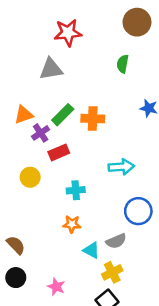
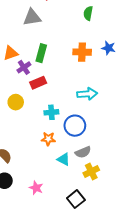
green rectangle: (63, 115) -> (41, 53), turned -30
orange cross: (93, 119) -> (82, 52), moved
blue circle: (138, 211) -> (75, 126), moved
yellow cross: (112, 272) -> (91, 172), moved

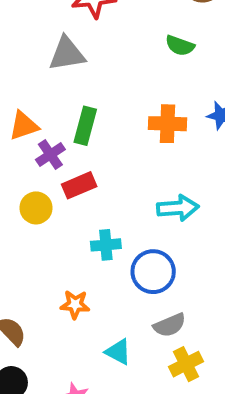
green semicircle: (88, 13) -> (180, 46), turned -80
yellow circle: (16, 102) -> (36, 208), moved
orange star: (48, 139) -> (75, 305), moved
cyan triangle: (64, 159) -> (118, 352), moved

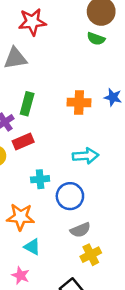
green semicircle: (180, 46) -> (96, 39), moved
orange star: (75, 305) -> (21, 217), size x1.5
cyan triangle: (118, 352) -> (32, 247), moved

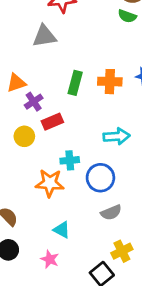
green rectangle: (27, 104) -> (75, 83), moved
orange star: (21, 217) -> (50, 183), moved
yellow cross: (91, 255) -> (122, 251), moved

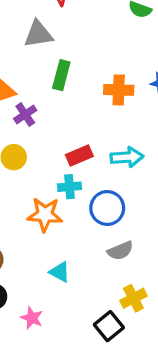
green rectangle: (75, 83) -> (61, 75), moved
red rectangle: (52, 122) -> (79, 156), moved
pink star: (50, 259) -> (32, 318), moved

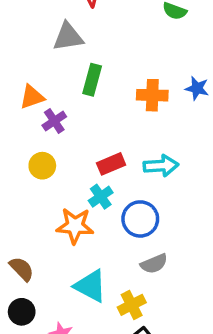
cyan cross: (69, 187) -> (101, 197), turned -30
cyan triangle: (60, 272) -> (90, 286), size x1.5
yellow cross: (133, 298) -> (132, 305), moved

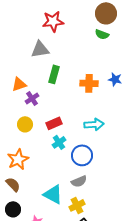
red rectangle: (111, 164) -> (54, 123), moved
orange star: (75, 226) -> (18, 159), moved, turned -30
gray semicircle: (154, 264) -> (79, 181), moved

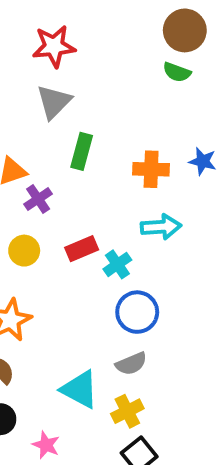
red star: (53, 21) -> (54, 46), moved
gray triangle: (40, 49) -> (54, 102), turned -36
cyan arrow: (94, 124) -> (161, 227), moved
cyan cross: (59, 142) -> (117, 264), moved

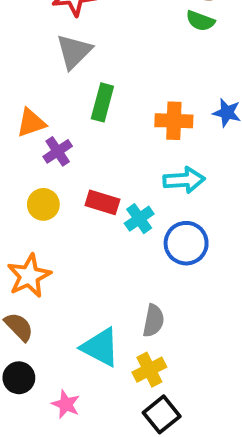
red rectangle: (82, 249) -> (102, 202), turned 40
blue circle: (137, 312) -> (186, 243), moved
gray semicircle: (131, 364) -> (153, 321), turned -56

